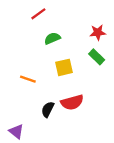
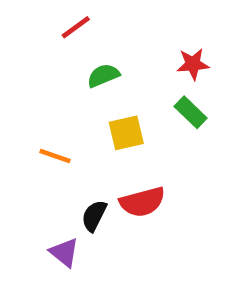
purple triangle: (16, 131) -> (64, 252), moved

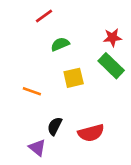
green rectangle: (191, 112) -> (111, 66), size x1.4
red semicircle: (142, 202) -> (91, 133), moved

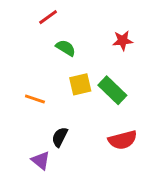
green semicircle: (60, 44) -> (66, 48), turned 54
green rectangle: (111, 66) -> (112, 90), moved
red semicircle: (91, 133) -> (123, 140), moved

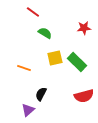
red line: (48, 17) -> (33, 12), turned 72
purple triangle: (41, 160) -> (28, 110), turned 40

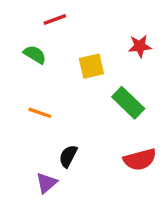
red line: (33, 12) -> (55, 19), turned -56
green semicircle: (45, 33) -> (35, 54), moved
yellow square: (55, 58) -> (91, 66), moved

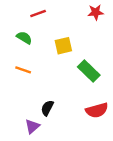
red star: (140, 46) -> (96, 12), moved
orange line: (40, 113) -> (23, 70), moved

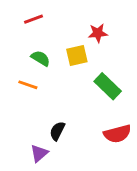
red star: (96, 12) -> (98, 33), moved
red line: (38, 13) -> (34, 19), moved
green semicircle: (24, 38) -> (41, 58), moved

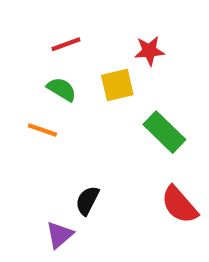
red line: (34, 19) -> (66, 44), moved
red semicircle: (117, 134) -> (179, 205), turned 64

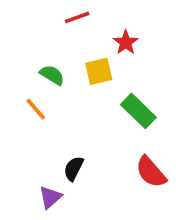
red line: (66, 44) -> (77, 17), moved
red star: (149, 51) -> (126, 43), turned -30
orange line: (42, 130) -> (36, 109), turned 30

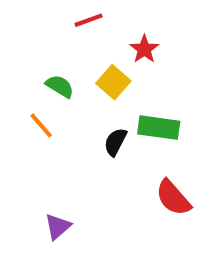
yellow square: (99, 71) -> (113, 82), turned -36
green rectangle: (138, 111) -> (159, 128), turned -36
black semicircle: (74, 168) -> (115, 142), moved

